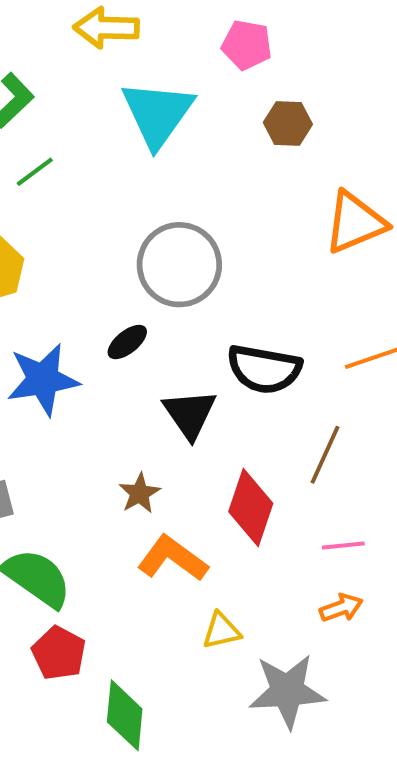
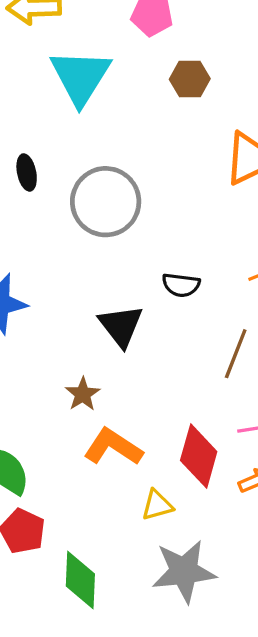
black ellipse: (127, 342) -> (27, 172), moved, turned -60
black semicircle: (264, 369) -> (181, 285), size x0.6
red diamond: (251, 507) -> (199, 456), moved
gray star: (287, 691) -> (184, 571), moved

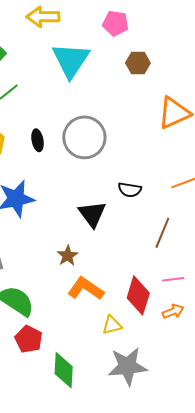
black ellipse: (27, 172) -> (38, 140), moved

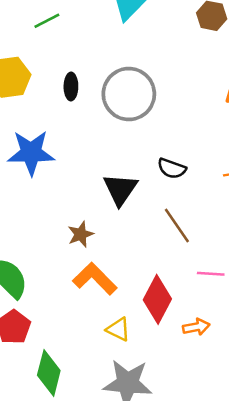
brown line: (162, 233) -> (177, 225), moved, turned -68
pink line: (173, 279) -> (211, 274), moved
yellow triangle: (112, 325) -> (118, 329), turned 30

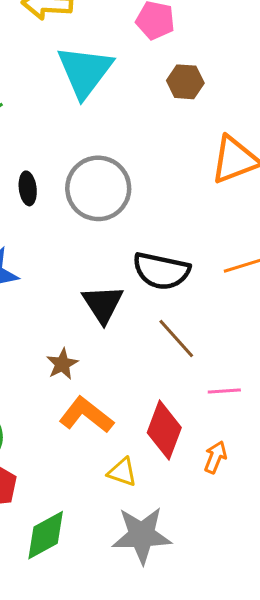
black semicircle: (172, 168) -> (161, 271), size x1.6
orange arrow: (196, 327) -> (215, 457), turned -50
green diamond: (49, 373) -> (46, 535), turned 54

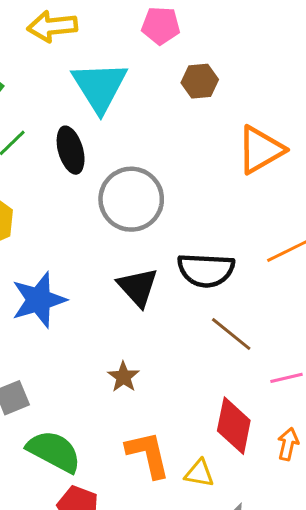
black ellipse: (28, 188) -> (71, 150), moved, size x1.4
black triangle: (103, 304) -> (138, 287), moved
orange L-shape: (86, 415) -> (148, 454), moved, turned 48

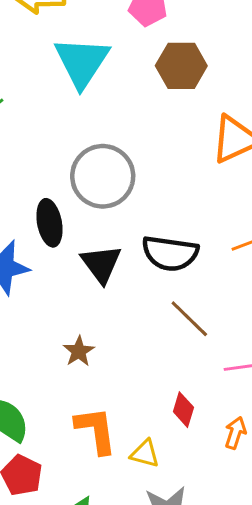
brown hexagon: (200, 81) -> (181, 66), size x1.4
black ellipse: (71, 150) -> (49, 223), moved
red diamond: (234, 426) -> (183, 410), size x0.6

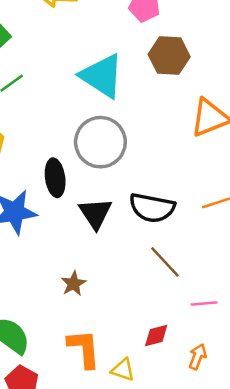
cyan triangle: (82, 62) -> (102, 76), moved, turned -33
red diamond: (183, 410) -> (156, 336), turned 56

